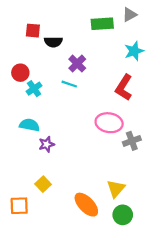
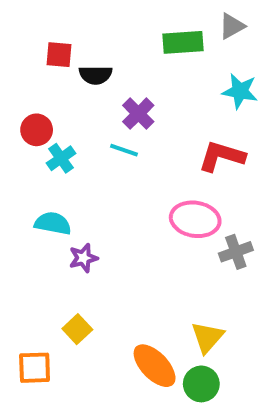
cyan star: (134, 51) -> (240, 91), turned 30
red L-shape: (124, 87) -> (222, 156), turned 75
green circle: (123, 215) -> (201, 384), moved

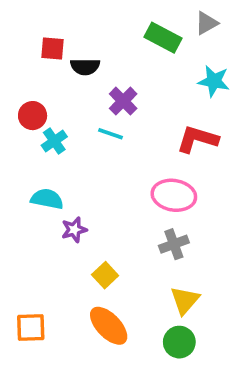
green rectangle: (183, 42) -> (163, 38), turned 32
gray cross: (236, 252) -> (174, 244), moved
yellow square: (77, 329) -> (105, 275), moved
orange ellipse: (155, 366) -> (109, 326), moved

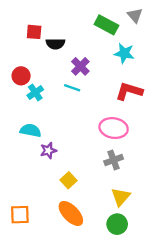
gray triangle: (206, 23) -> (135, 15), turned -42
cyan star: (214, 81) -> (124, 53), moved

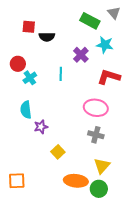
purple cross: (80, 66) -> (81, 55), moved
cyan line: (72, 88) -> (61, 74), turned 72
cyan semicircle: (31, 130) -> (26, 110), turned -108
gray cross: (114, 160) -> (96, 135), turned 35
orange ellipse: (71, 213) -> (76, 181), moved, turned -40

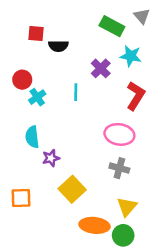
red L-shape: (109, 77) -> (136, 96), turned 105
yellow square: (58, 152) -> (72, 189), size x1.5
orange square: (17, 181) -> (21, 198), moved

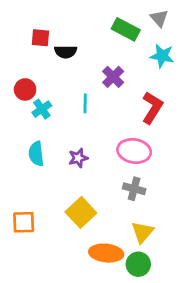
cyan star: (131, 56) -> (162, 56), moved
purple star: (51, 158) -> (78, 158), moved

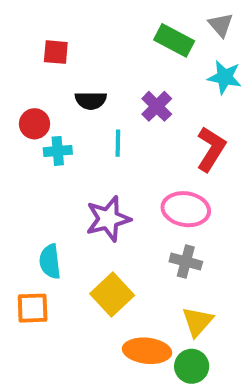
black semicircle: (66, 52) -> (91, 101), moved
cyan cross: (42, 109) -> (58, 151), turned 30
cyan semicircle: (36, 154) -> (50, 262), moved
purple star: (78, 158) -> (108, 219), size x1.6

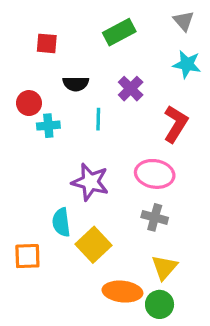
green rectangle: (174, 40) -> (119, 32), moved, turned -56
purple star: (108, 219) -> (90, 182), turned 30
cyan semicircle: (50, 262) -> (61, 222), moved

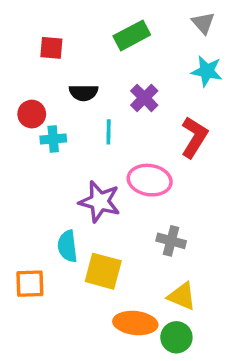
pink ellipse: (155, 174) -> (150, 180), moved
yellow square: (93, 245) -> (103, 271), turned -32
yellow triangle: (164, 267) -> (182, 296), turned -48

